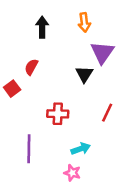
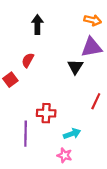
orange arrow: (84, 22) -> (93, 20), moved, turned -70
purple triangle: (102, 52) -> (92, 47), turned 45
red cross: (58, 114) -> (46, 113), moved

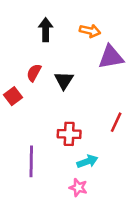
orange arrow: (93, 20) -> (90, 31), moved
black triangle: (75, 67) -> (64, 80), moved
red cross: (46, 113) -> (69, 134), moved

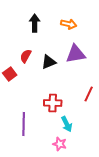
purple triangle: (111, 57) -> (76, 54), moved
black triangle: (64, 80) -> (49, 62), turned 35
cyan arrow: (87, 161) -> (67, 124), turned 84

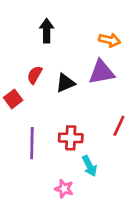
orange arrow: (69, 24) -> (110, 40), moved
purple line: (24, 124) -> (32, 143), moved
pink star: (60, 144) -> (64, 189), moved

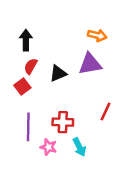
black arrow: (47, 31) -> (26, 40), moved
red square: (13, 99) -> (22, 86), moved
pink star: (64, 189) -> (48, 147), moved

